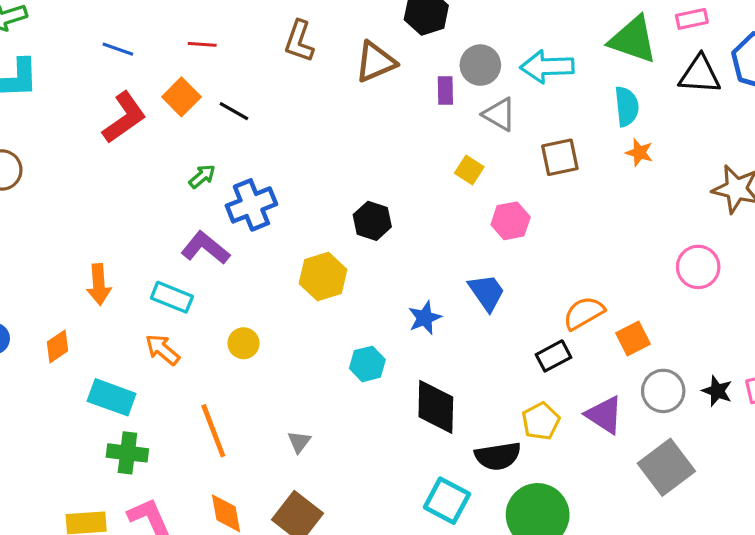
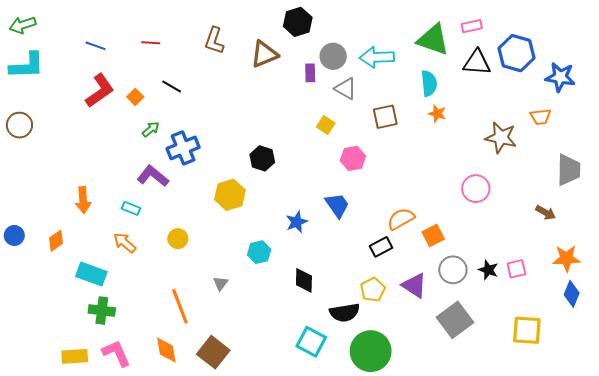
orange square: (181, 97) -> (135, 97), moved, size x0.7
cyan rectangle: (172, 297) -> (131, 208), size x0.7
black diamond: (436, 407) -> (304, 280), size x0.7
orange line: (213, 431) -> (180, 306), moved
gray triangle: (299, 442) -> (221, 283), moved

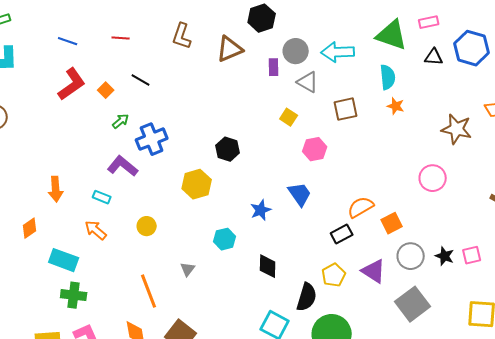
black triangle: (477, 63) -> (434, 57), size x0.7
black semicircle: (345, 313) -> (307, 297), turned -64

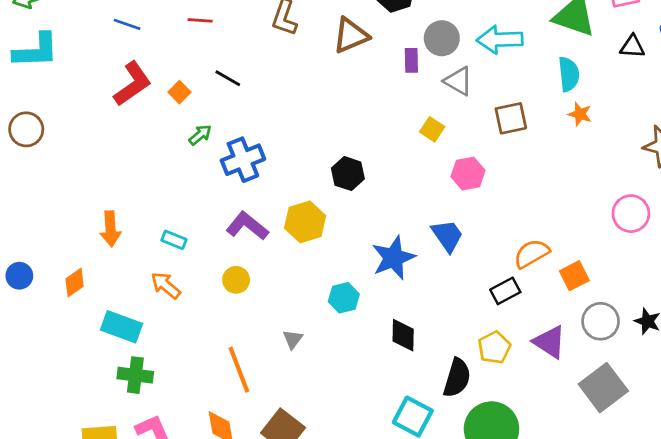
purple L-shape: (123, 166) -> (247, 226), moved
blue star: (261, 210) -> (393, 258), size x1.5

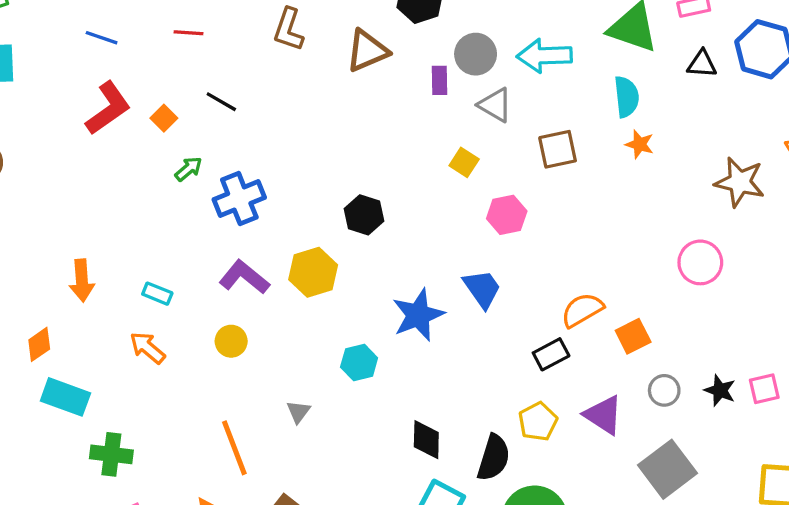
gray circle: (601, 321) -> (664, 390), size x0.7
cyan rectangle: (121, 327) -> (65, 397), moved
black diamond: (403, 335) -> (426, 440), moved

